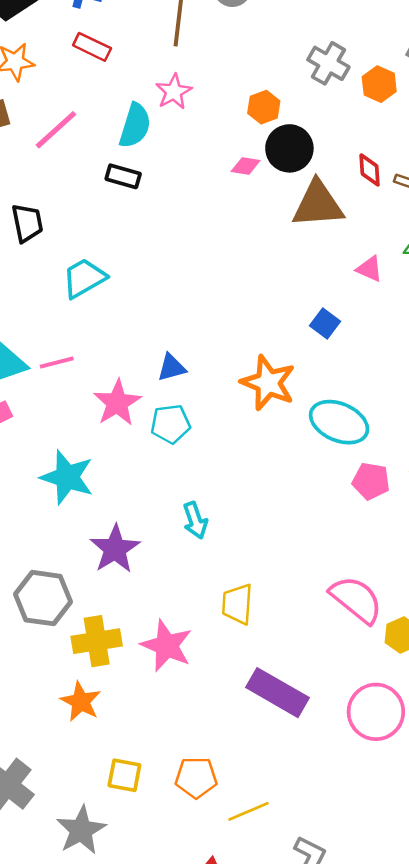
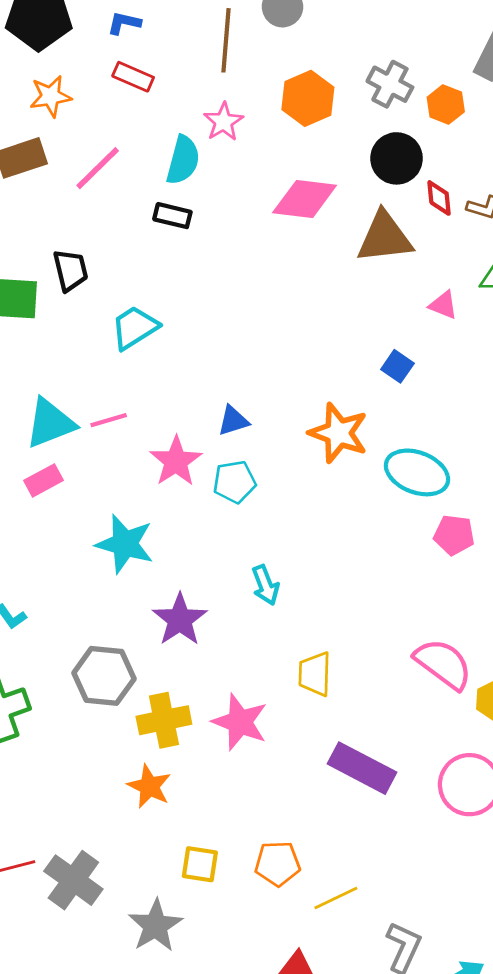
orange hexagon: (264, 107) -> (308, 98), moved, size x1.5
black circle: (289, 148) -> (397, 158), moved
pink diamond: (246, 166) -> (305, 199), size x2.0

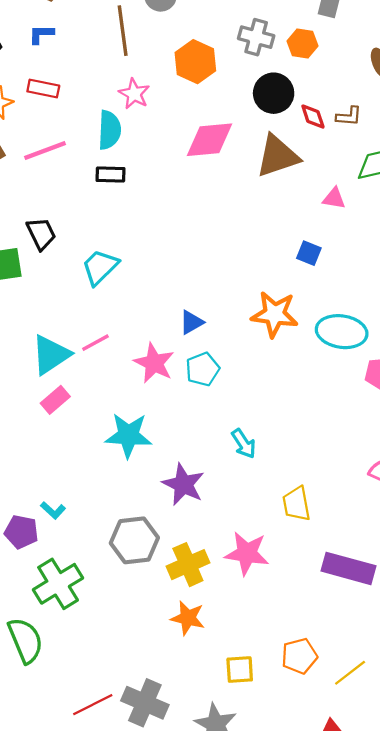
red rectangle: (133, 77) -> (43, 89), moved
pink line: (98, 168) -> (45, 150), turned 36

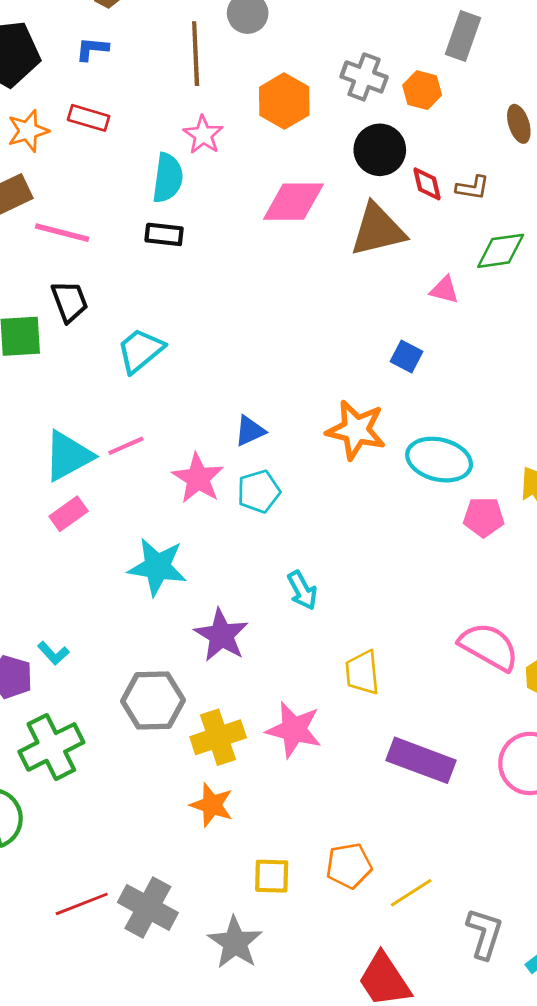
pink line: (45, 150) -> (62, 233), moved, turned 30

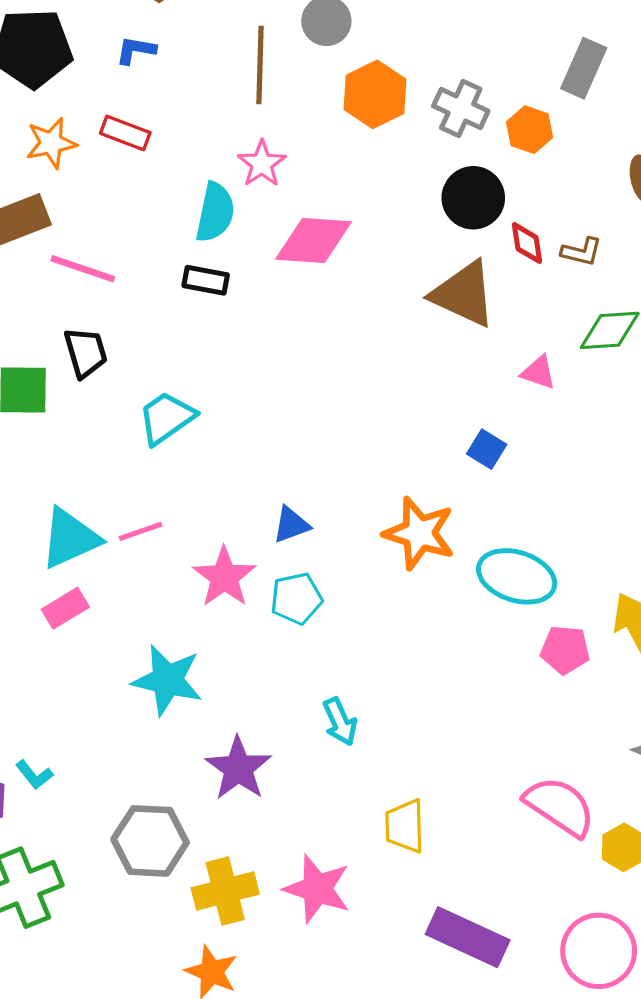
orange hexagon: (284, 101) -> (375, 94), moved
pink diamond: (293, 202) -> (313, 241), moved
brown triangle: (378, 230) -> (464, 294), turned 34

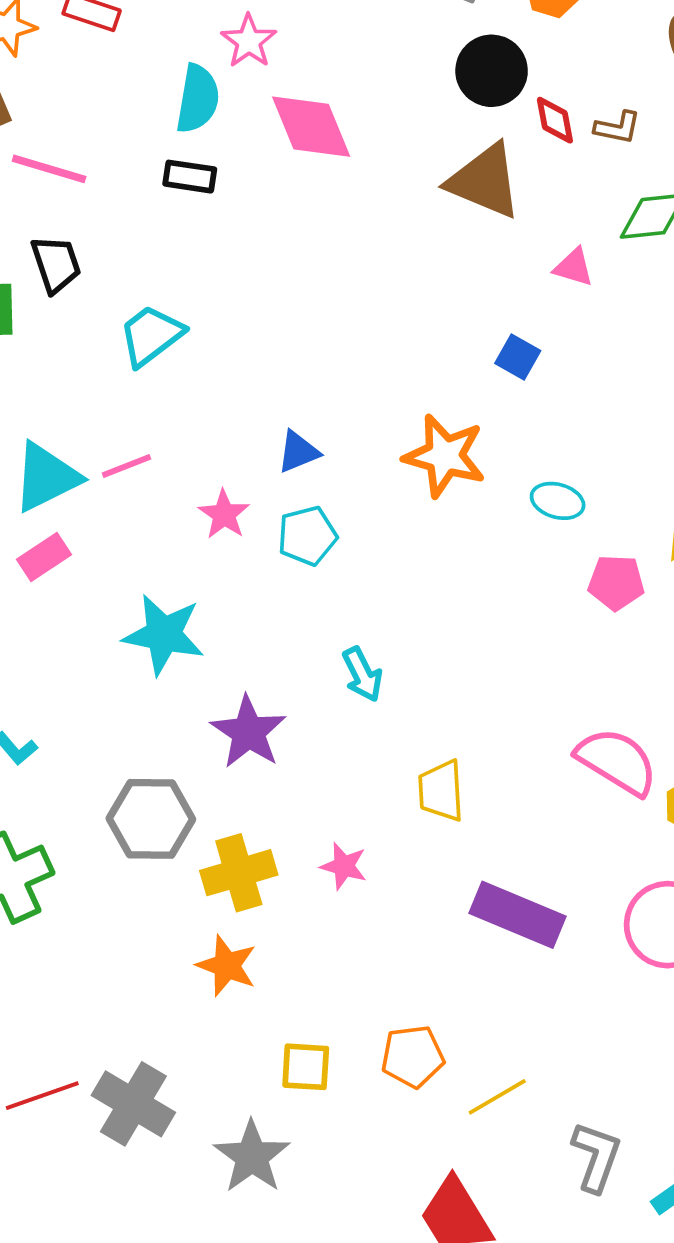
pink diamond: (313, 241) -> (311, 127), turned 66
cyan ellipse: (517, 576) -> (558, 501), size x0.6
pink star: (224, 577) -> (224, 514), size x0.7
pink star: (317, 889) -> (344, 866), size x0.6

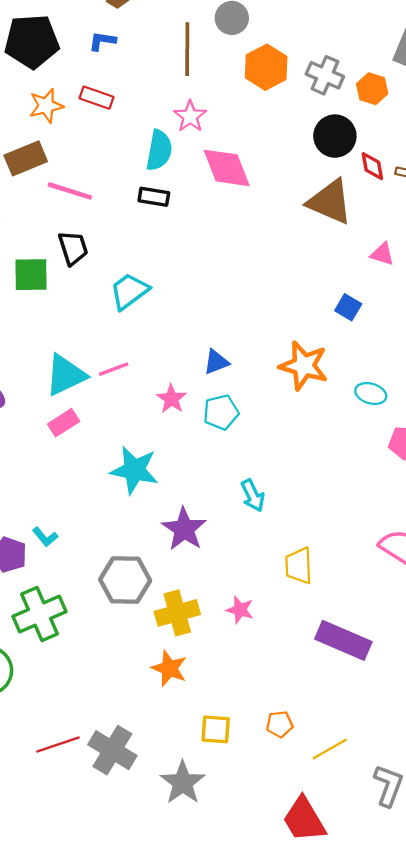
orange pentagon: (413, 1056) -> (280, 724), size x0.7

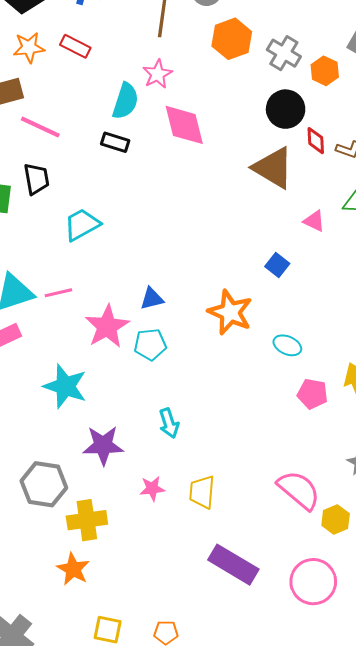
pink star: (171, 399) -> (107, 326), size x1.6
purple star: (184, 529) -> (103, 445), turned 30
pink star: (240, 610) -> (152, 489), moved, turned -30

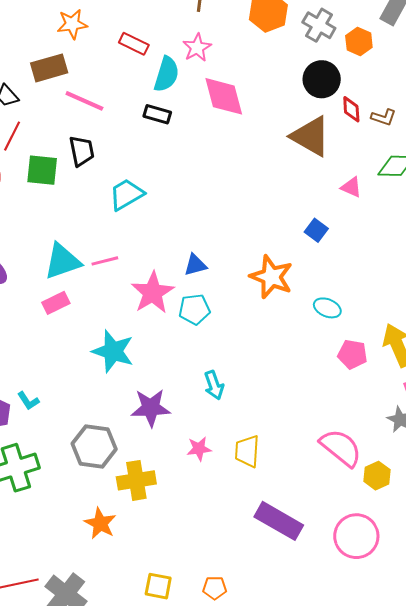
red rectangle: (75, 46) -> (134, 44), moved
orange star: (73, 569) -> (100, 523), moved

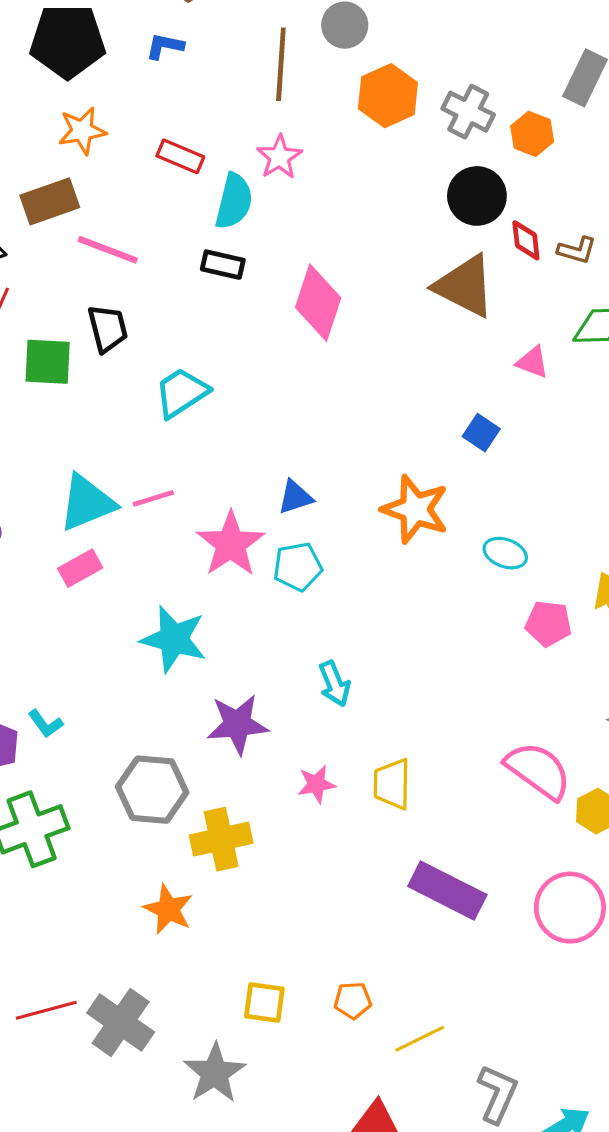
pink diamond: (224, 96) -> (318, 303), moved, turned 36

